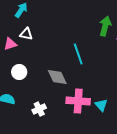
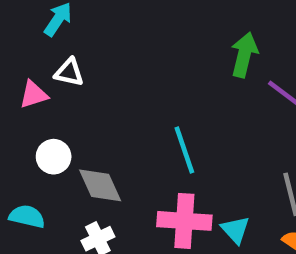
cyan line: (78, 54) -> (184, 150), moved
gray diamond: (57, 77) -> (100, 185), moved

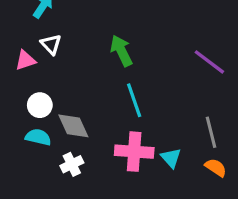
green arrow: (244, 55) -> (121, 51), moved, turned -40
white triangle: (69, 72) -> (51, 44), turned 35
cyan semicircle: (27, 216) -> (38, 137), moved

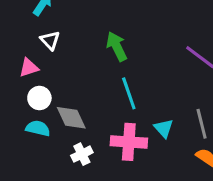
pink triangle: (25, 60) -> (29, 68), moved
cyan triangle: (171, 158) -> (164, 128), moved
white cross: (72, 164) -> (82, 154), moved

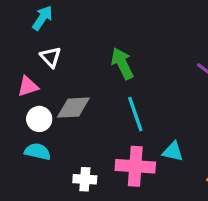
gray diamond: (71, 118) -> (73, 108), moved, turned -68
cyan triangle: (164, 128) -> (173, 152), turned -35
white cross: (82, 154) -> (85, 179), turned 30

